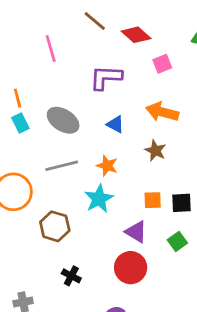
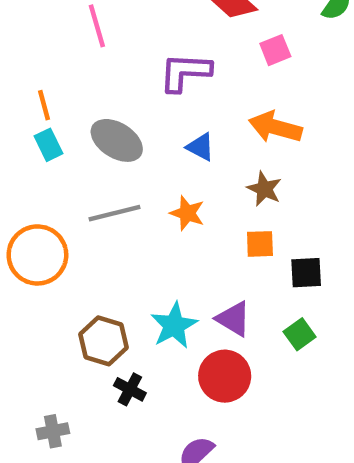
cyan star: (99, 199) -> (174, 325), moved
orange square: (153, 200) -> (260, 244), moved
brown hexagon: (55, 226) -> (104, 341), moved

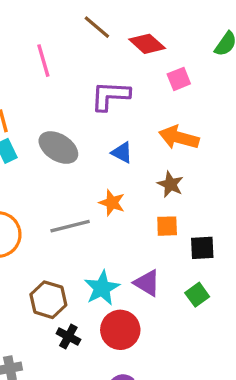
gray line: (115, 213) -> (70, 226), moved
red circle: (225, 376) -> (120, 330), moved

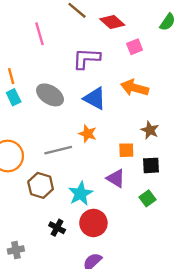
blue triangle: (122, 153) -> (95, 98), size x1.5
brown star: (170, 184) -> (150, 130), moved
purple triangle: (147, 283) -> (116, 178), moved
brown hexagon: (48, 300) -> (41, 185), moved

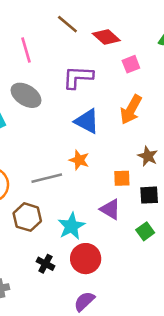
orange arrow: (135, 88) -> (131, 110), turned -76
gray ellipse: (50, 95) -> (26, 95), moved

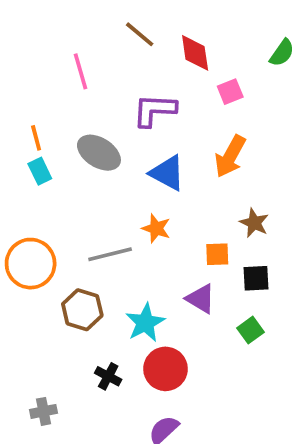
red diamond: (106, 37) -> (195, 53), turned 40
gray ellipse: (26, 95) -> (99, 153), moved

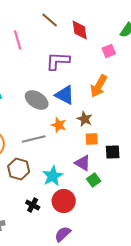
pink square: (230, 92) -> (109, 51), moved
gray ellipse: (99, 153) -> (37, 100), moved
brown star: (254, 223) -> (85, 119), moved
green square: (251, 330) -> (94, 180), moved

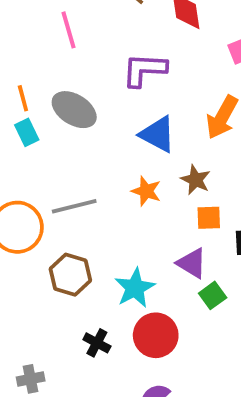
gray ellipse: (37, 100) -> (74, 110), moved
gray line: (34, 139) -> (74, 206), moved

